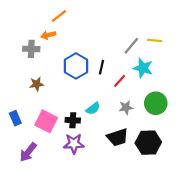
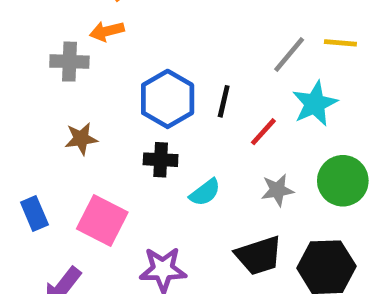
cyan star: (143, 68) -> (315, 104), turned 30
black cross: (73, 120) -> (161, 160), moved

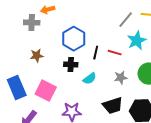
black line: (224, 101) -> (96, 53), moved
red line: (263, 132) -> (115, 53), turned 64
blue rectangle: (34, 213) -> (17, 88), size x1.6

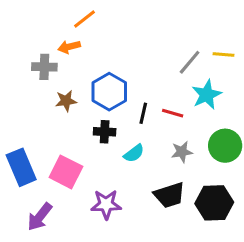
brown star: (37, 56) -> (66, 101), moved

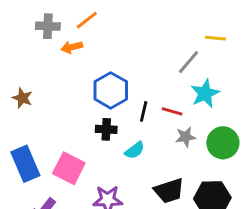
yellow line: (224, 54) -> (215, 38), moved
gray cross: (44, 67) -> (48, 26), moved
brown star: (66, 101) -> (22, 98), moved, turned 30
gray star: (182, 152) -> (186, 137), moved

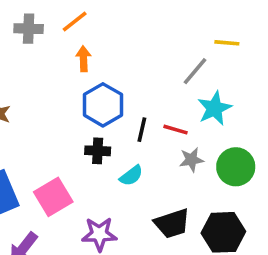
orange arrow: (72, 47) -> (83, 59), moved, turned 102
pink square: (69, 168) -> (53, 197), turned 32

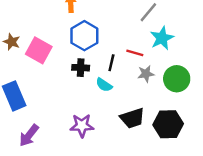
black line: (142, 130) -> (111, 63), moved
cyan semicircle: (131, 176) -> (104, 85), turned 70
pink square: (53, 197) -> (39, 50), moved, turned -30

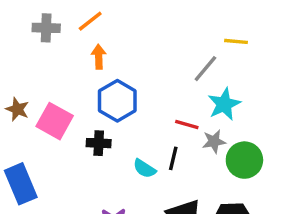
black line: (111, 63) -> (173, 158), moved
black cross: (81, 68) -> (99, 143), moved
gray star: (146, 74) -> (214, 141), moved

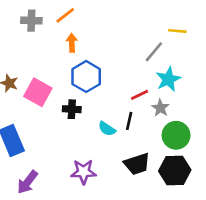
red line: (187, 124) -> (140, 95), turned -42
gray star: (214, 141) -> (160, 108), turned -30
green circle: (244, 160) -> (176, 135), moved

